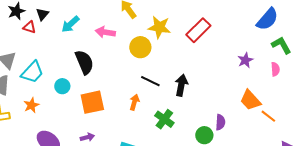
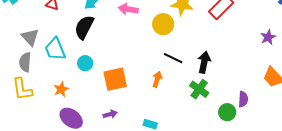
black semicircle: (84, 62) -> (84, 27), moved, turned -130
cyan trapezoid: (32, 72) -> (55, 49), turned 115
orange star: (31, 105) -> (61, 89), moved
green cross: (164, 119) -> (199, 89), moved

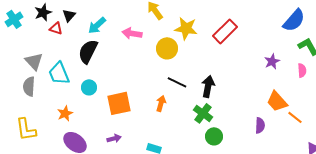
yellow L-shape: (22, 89) -> (26, 129), moved
purple semicircle: (243, 99) -> (260, 125), moved
green circle: (227, 112) -> (214, 136), moved

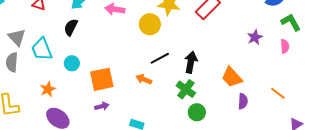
black semicircle: (88, 51) -> (71, 27), size x0.7
black line: (177, 82) -> (160, 58), turned -54
orange trapezoid: (277, 101) -> (232, 77), moved
orange arrow: (161, 103) -> (144, 79), turned -84
purple arrow: (114, 138) -> (102, 106), moved

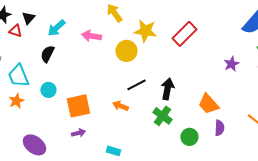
orange star: (48, 89) -> (16, 101), moved
green circle: (197, 112) -> (189, 137), moved

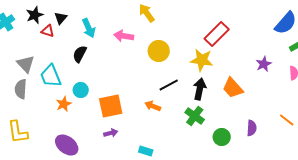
cyan arrow: (56, 28) -> (89, 28), turned -72
yellow star: (145, 31) -> (202, 60), moved
orange star: (16, 101) -> (64, 104), moved
orange trapezoid: (208, 104) -> (233, 88), moved

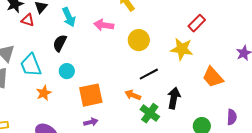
red rectangle: (217, 34) -> (197, 23), size x0.7
black arrow: (200, 89) -> (174, 98), moved
cyan circle: (81, 90) -> (67, 71), moved
green cross: (195, 116) -> (150, 113), moved

